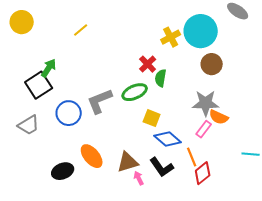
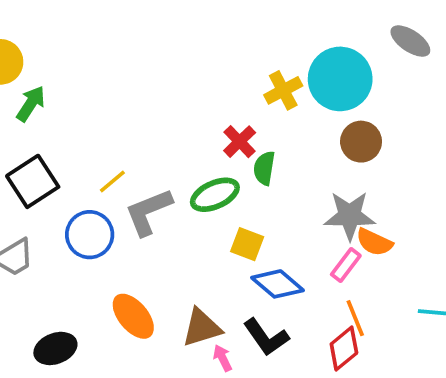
yellow line: (81, 30) -> (112, 181), moved
green arrow: (49, 68) -> (31, 104), moved
orange line: (192, 157) -> (355, 318), moved
black ellipse: (63, 171) -> (55, 348), moved

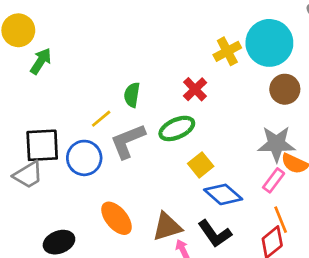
green semicircle: (264, 168) -> (132, 95), moved
black square: (33, 181) -> (42, 145), moved, turned 30
yellow square: (247, 244) -> (201, 165), turned 30

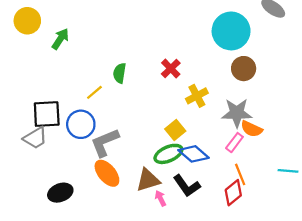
yellow cross: (227, 51) -> (197, 96), moved
green arrow: (41, 61) -> (60, 39), moved
green ellipse: (177, 128) -> (168, 154), moved
gray L-shape: (128, 141) -> (105, 143), moved

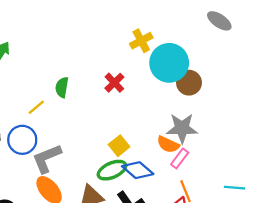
cyan circle: (231, 31) -> (169, 63), moved
yellow cross: (197, 96) -> (141, 41), moved
orange semicircle: (252, 129) -> (168, 144), moved

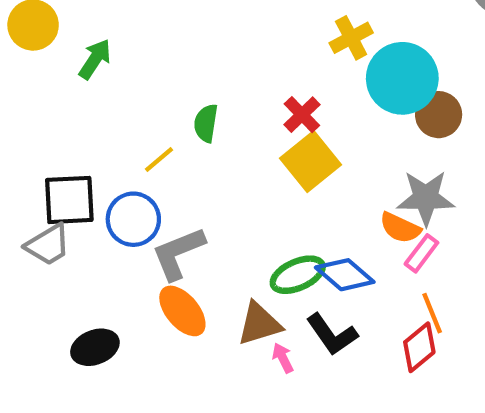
yellow square: (119, 146) -> (310, 162), moved, size x1.5

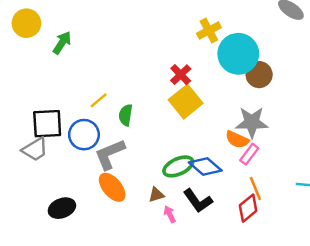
green semicircle: (206, 123) -> (126, 115), moved
brown triangle: (259, 324) -> (156, 195), size x0.6

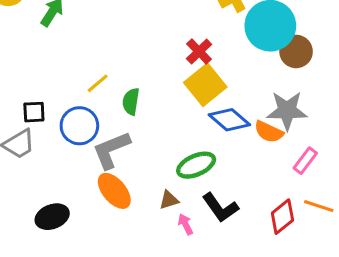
black square: (47, 124) -> (34, 112), size x0.6
pink rectangle: (249, 154) -> (305, 161), moved
blue diamond: (205, 166) -> (229, 120), moved
orange line: (255, 189) -> (319, 206), moved, turned -50

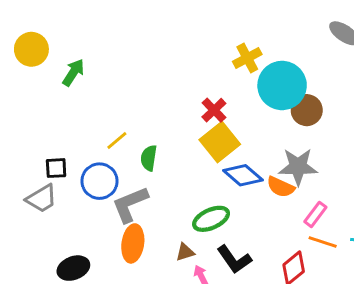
orange ellipse: (114, 191) -> (133, 243), turned 48
orange line: (319, 206) -> (323, 242), moved

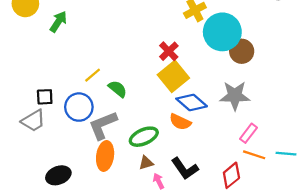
green semicircle: (149, 158) -> (118, 89), turned 120
orange semicircle: (281, 187) -> (180, 122), moved
green ellipse: (211, 219) -> (144, 137), moved

